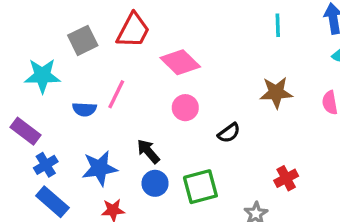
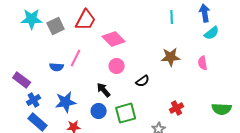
cyan star: (42, 76) -> (32, 19), moved
black arrow: (148, 151) -> (104, 90), moved

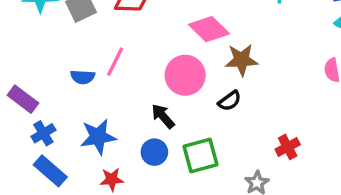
pink diamond: (114, 39) -> (209, 29), moved
brown star: (171, 57) -> (241, 60), moved
pink circle: (117, 66) -> (185, 75), size x1.5

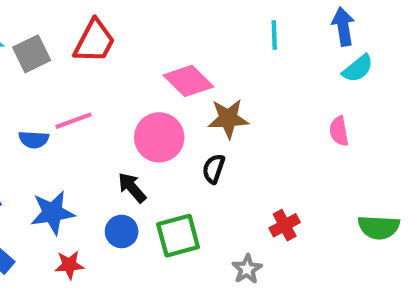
pink line: (115, 62) -> (73, 121), turned 44
black semicircle: (230, 101) -> (214, 169), turned 145

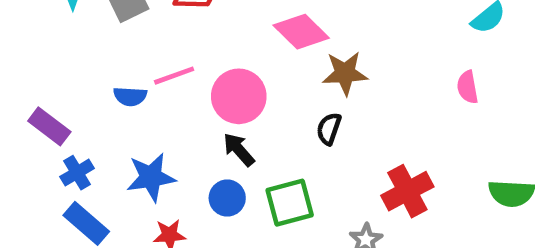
pink circle: (159, 137) -> (239, 96), moved
red cross: (285, 225) -> (407, 191), size x1.5

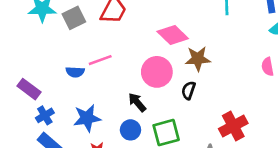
pink circle: (239, 96) -> (157, 72), moved

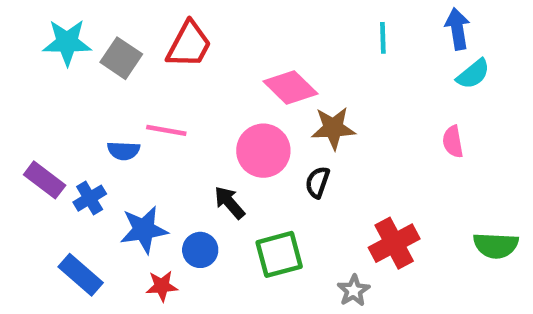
gray square: (74, 18) -> (121, 58), turned -30
pink line: (100, 60) -> (166, 130), turned 30
blue cross: (45, 115) -> (90, 198), moved
blue circle: (130, 130) -> (200, 250), moved

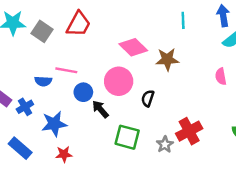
brown star: (333, 128) -> (167, 59), moved
blue circle: (200, 250) -> (83, 92), moved
green square: (279, 254) -> (127, 137), turned 30
gray star: (354, 291) -> (165, 144), moved

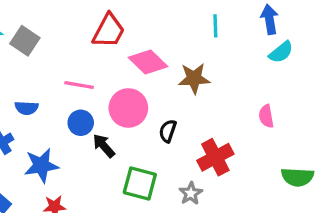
red trapezoid: (78, 24) -> (109, 31), moved
pink line: (66, 70) -> (79, 85), moved
pink semicircle: (221, 76) -> (266, 116), moved
red cross: (189, 131) -> (215, 157), moved

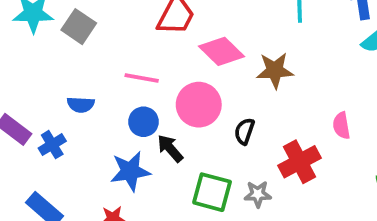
pink semicircle: (266, 116) -> (341, 126), moved
blue star: (41, 165) -> (130, 171), moved
gray star: (191, 193) -> (258, 194), moved, turned 30

